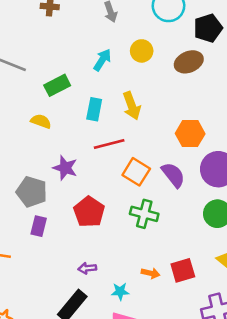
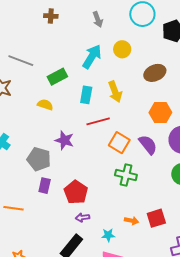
cyan arrow: (102, 60) -> (92, 57), size x1.4
brown ellipse: (189, 62) -> (155, 73), moved
red pentagon: (89, 212) -> (76, 192), moved

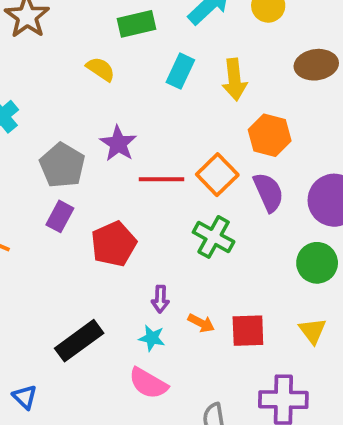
orange hexagon: (160, 113) -> (270, 135), moved
red line: (98, 121) -> (162, 179), moved
purple arrow: (83, 218) -> (160, 299), moved, turned -96

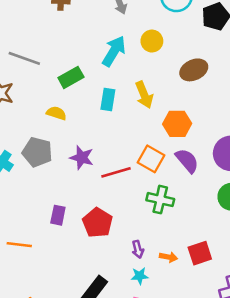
gray pentagon: (62, 165) -> (37, 152), moved

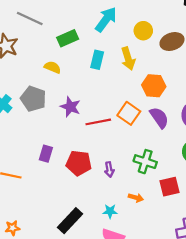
yellow circle: (152, 41) -> (143, 31), moved
green cross: (160, 200) -> (145, 162), moved
red pentagon: (98, 223) -> (79, 163), turned -30
purple arrow: (138, 249) -> (109, 169), moved
red square: (200, 253) -> (169, 187), moved

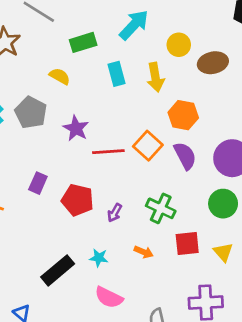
cyan rectangle: (97, 60) -> (117, 74), turned -36
purple arrow: (109, 169) -> (115, 213), turned 32
cyan star: (110, 211) -> (99, 258), moved

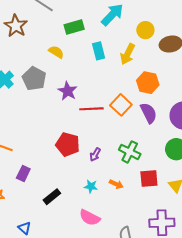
yellow arrow: (155, 77) -> (128, 54), turned 35
purple rectangle: (38, 183) -> (23, 174), moved
cyan star: (99, 258) -> (91, 186), moved
black rectangle: (58, 270) -> (52, 197), size x0.7

